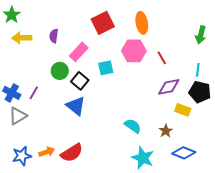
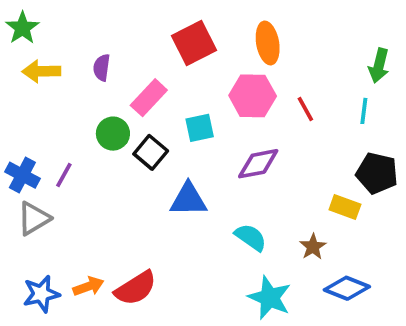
cyan line: (198, 70) -> (364, 111), moved
purple diamond: (169, 87) -> (258, 164), moved
blue triangle: (76, 106) -> (188, 200), moved, turned -40

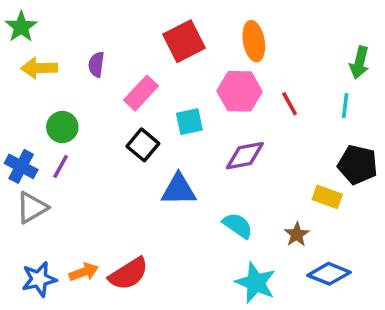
green circle: (113, 134) -> (62, 127), moved

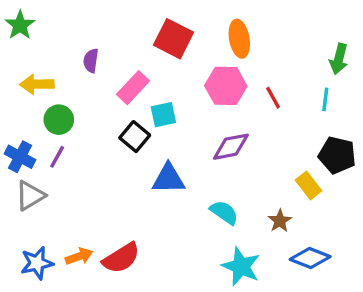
red square: (184, 41) -> (174, 39), turned -36
yellow arrow: (39, 68) -> (37, 84), moved
cyan square: (189, 122) -> (163, 115), moved
yellow rectangle: (327, 197) -> (308, 185), turned 32

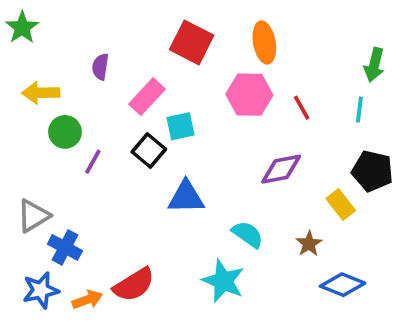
purple diamond: (231, 147) -> (281, 169), moved
blue cross: (20, 157) -> (65, 247), moved
purple line: (57, 157) -> (93, 162), moved
orange arrow: (79, 256) -> (87, 300), moved
cyan star: (241, 266) -> (223, 281), moved

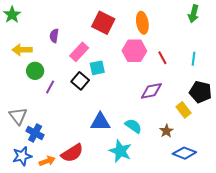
green arrow: (374, 65) -> (193, 14), moved
blue triangle: (186, 197) -> (100, 122), moved
gray triangle: (33, 216) -> (18, 116), turned -36

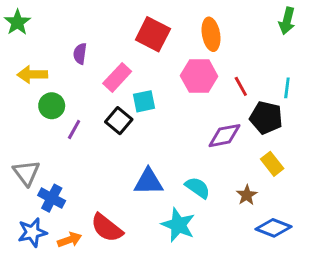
black pentagon: (200, 92) -> (266, 118), moved
red semicircle: (72, 153) -> (107, 228), turned 70

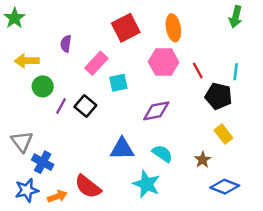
red square: (153, 34) -> (126, 28), turned 36
black square: (119, 121) -> (85, 106), moved
purple diamond: (224, 136) -> (156, 111), moved

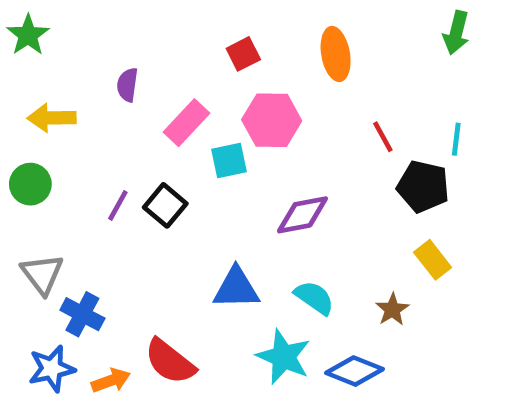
red square: (126, 28) -> (243, 54), size x0.6
pink hexagon: (164, 62) -> (272, 120), moved
green circle: (43, 86) -> (30, 184), moved
blue diamond: (225, 187) -> (354, 371), moved

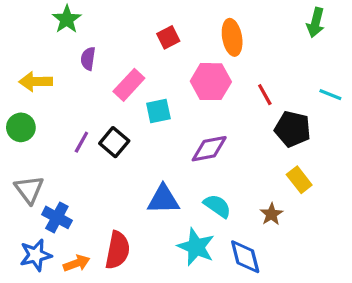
green star: (28, 35) -> (67, 19), moved
pink hexagon: (272, 120) -> (211, 82), moved
cyan line: (456, 139) -> (330, 95), moved, turned -75
red semicircle: (170, 362) -> (117, 250), turned -117
blue diamond: (354, 371) -> (245, 257), turned 54

